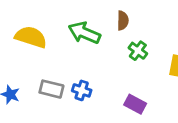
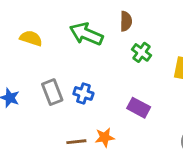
yellow semicircle: (31, 37) -> (31, 38), size x0.7
gray rectangle: (51, 89) -> (52, 92), turned 55

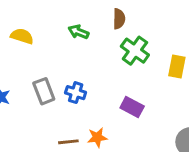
green arrow: (86, 34) -> (78, 32), size x0.6
green cross: (141, 52) -> (135, 51), size x1.4

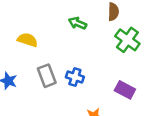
yellow semicircle: (22, 36) -> (28, 40), moved

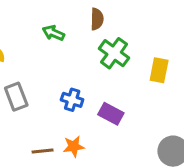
blue cross: (75, 77) -> (72, 100), moved

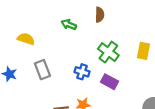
green cross: (114, 53) -> (108, 52), moved

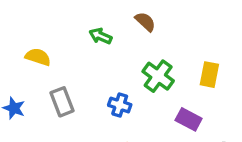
brown semicircle: (100, 15) -> (145, 22), turned -48
purple rectangle: (109, 82) -> (189, 119), moved

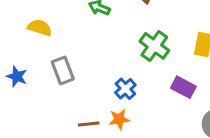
blue cross: (120, 105) -> (125, 89), moved, turned 30

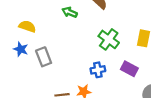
blue star: (17, 77) -> (21, 49), moved
blue cross: (125, 89) -> (98, 70), moved, turned 32

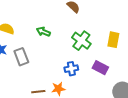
green arrow: (70, 12) -> (43, 32), moved

